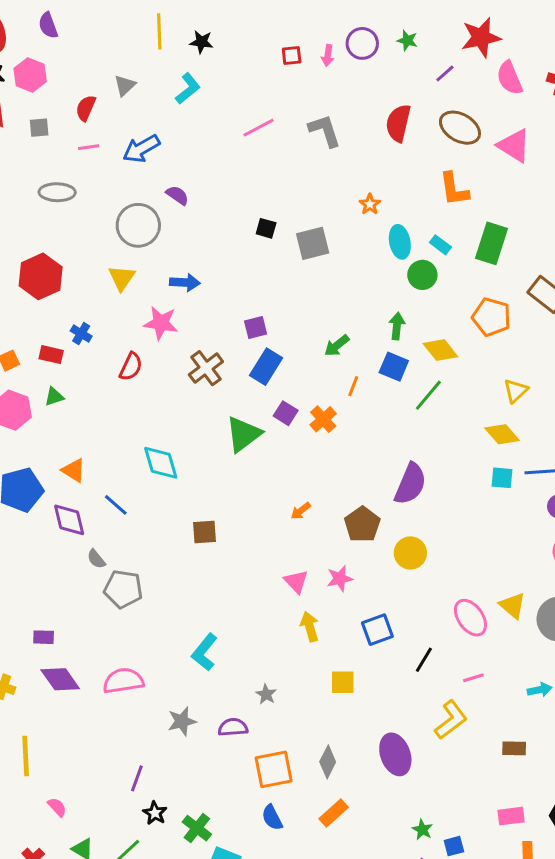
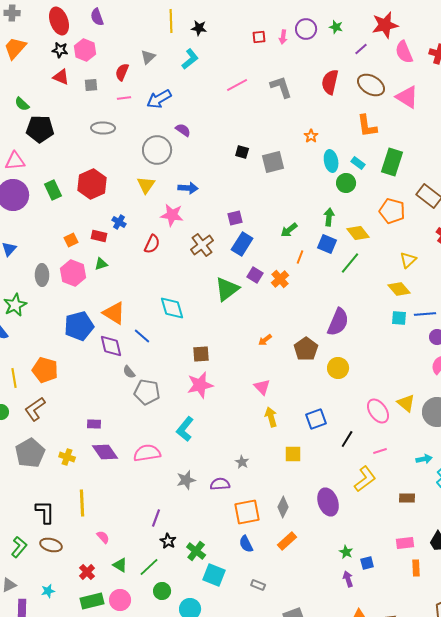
orange triangle: (74, 470) -> (114, 313), size x1.4
pink star: (340, 579) -> (200, 385), moved, size x1.5
cyan L-shape: (204, 652) -> (185, 429), moved

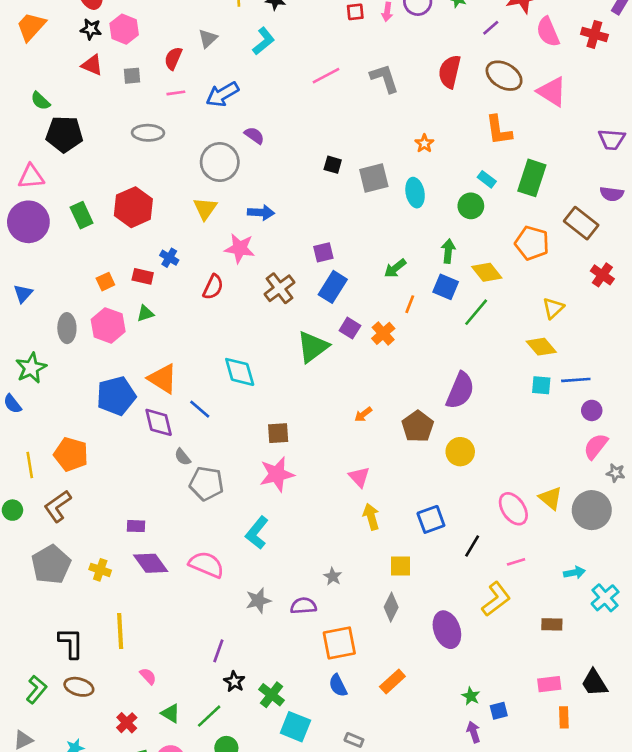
cyan ellipse: (331, 161) -> (415, 193), moved
pink semicircle: (147, 453) -> (206, 565), turned 32
gray diamond: (283, 507) -> (391, 607), moved

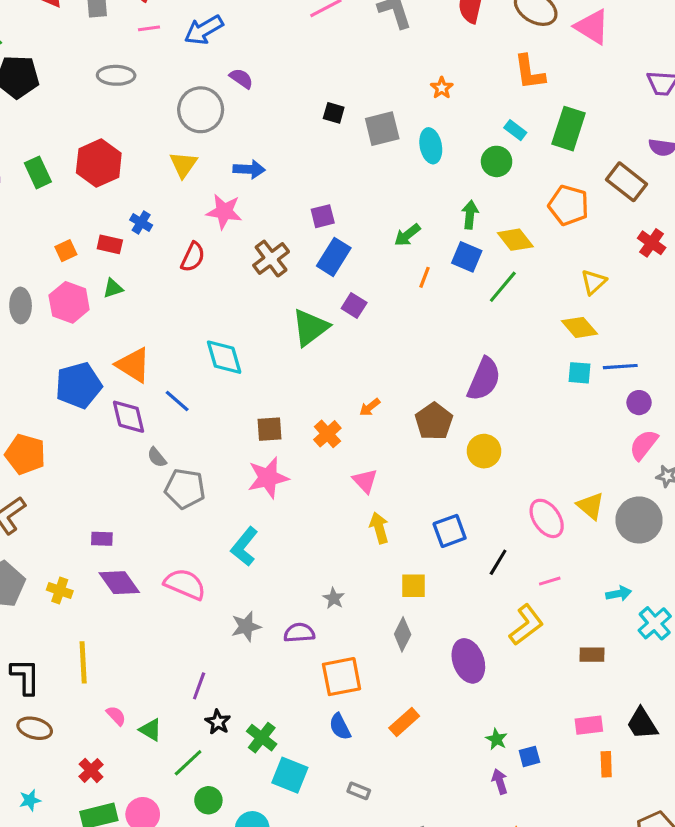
orange cross: (383, 333) -> (327, 434), moved
green triangle: (171, 713) -> (151, 730), moved

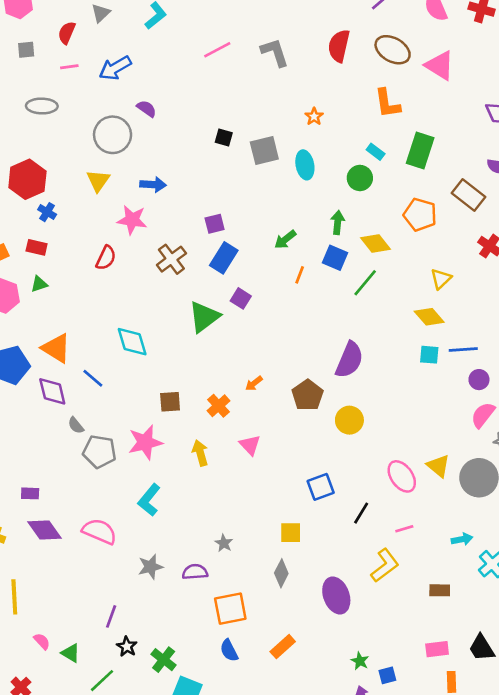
blue cross: (141, 223) -> (47, 212), moved
pink star: (268, 478) -> (145, 442), moved
yellow arrow: (379, 528) -> (200, 453), moved

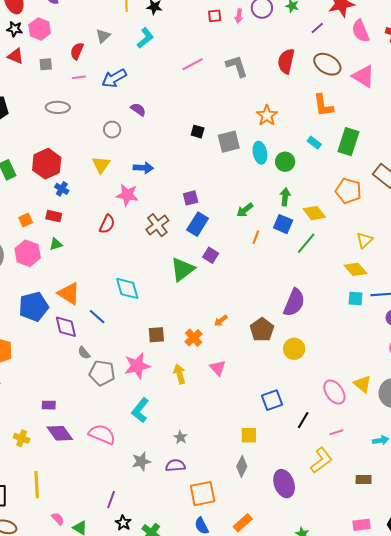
orange star: (314, 116) -> (267, 115), size x1.5
gray circle: (113, 135) -> (112, 130), size x0.6
green circle: (360, 178) -> (285, 162), moved
gray star: (224, 543) -> (180, 437), moved

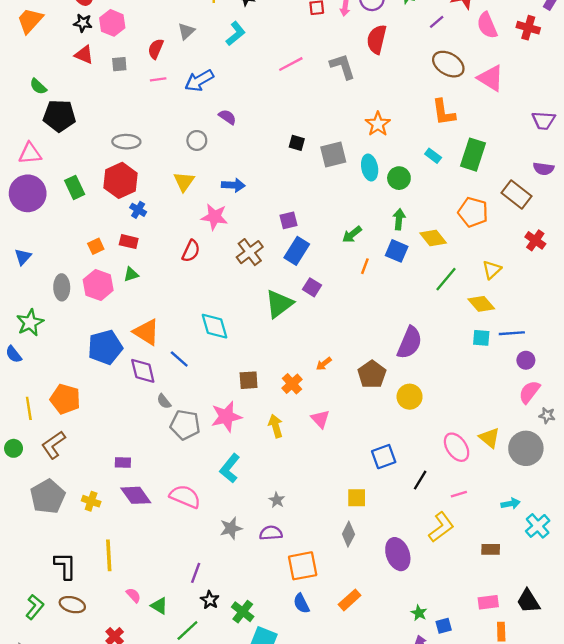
red semicircle: (286, 61) -> (377, 39), moved
gray ellipse: (58, 107) -> (126, 142), moved
green line: (306, 243) -> (446, 279), moved

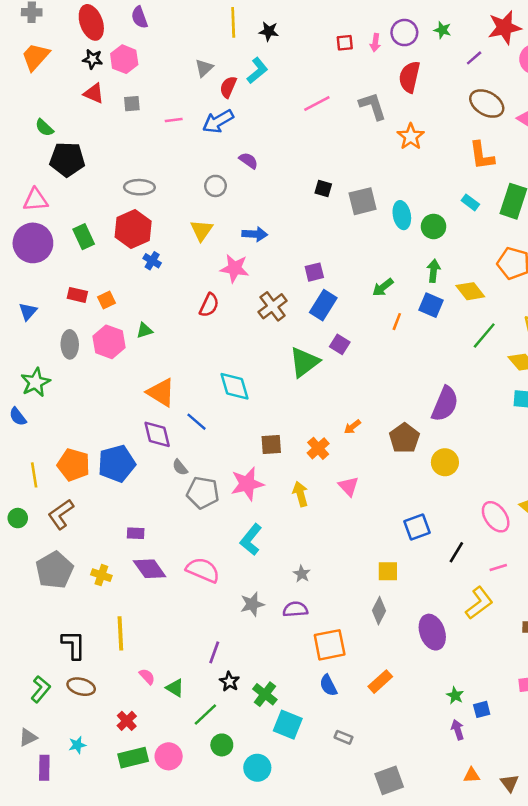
red semicircle: (156, 49) -> (228, 87), moved
orange star: (378, 124) -> (411, 136), moved
red rectangle: (129, 242) -> (77, 295), moved
blue pentagon: (105, 347) -> (117, 464), moved

